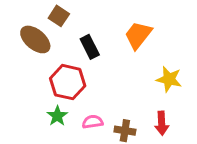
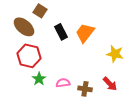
orange trapezoid: (138, 35) -> (85, 33), moved
red hexagon: (68, 82) -> (29, 56), moved
red arrow: (162, 123) -> (110, 84), turned -42

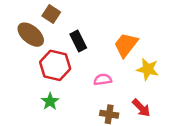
orange trapezoid: (85, 33) -> (126, 45), moved
red hexagon: (29, 56) -> (55, 65), moved
pink semicircle: (63, 83) -> (103, 80), moved

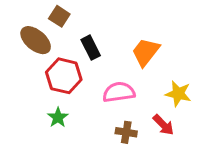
yellow star: (148, 69) -> (178, 94), moved
pink semicircle: (103, 80) -> (119, 92), size x1.5

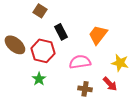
brown ellipse: (36, 40) -> (15, 45), moved

